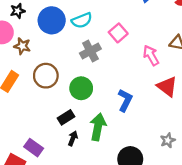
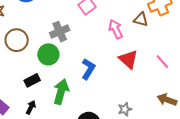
gray cross: (90, 51) -> (60, 32), moved
black arrow: (73, 138) -> (31, 107), moved

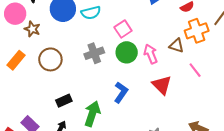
green circle: (48, 54) -> (127, 52), moved
pink line: (162, 62) -> (195, 70), moved

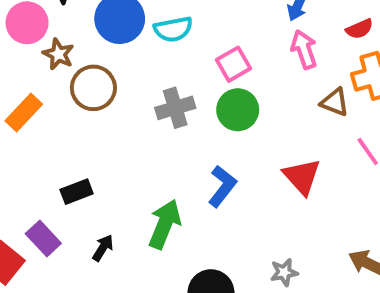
pink arrow: (151, 54) -> (304, 49), moved
brown circle: (50, 59) -> (93, 88), moved
black rectangle: (64, 101) -> (77, 192), moved

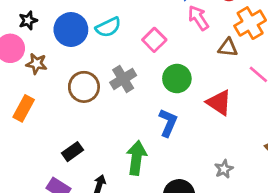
brown circle: (93, 88) -> (84, 87), moved
green circle: (238, 110) -> (177, 79), moved

